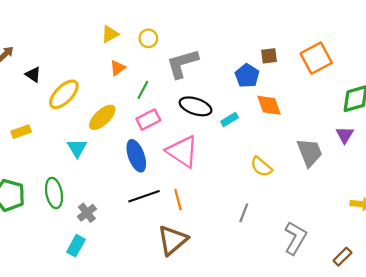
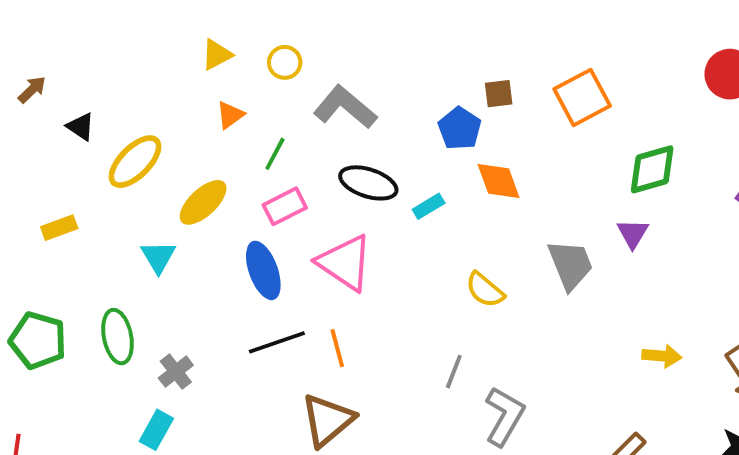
gray L-shape: (182, 64) -> (345, 107), turned 56
gray L-shape: (295, 238) -> (504, 416), moved

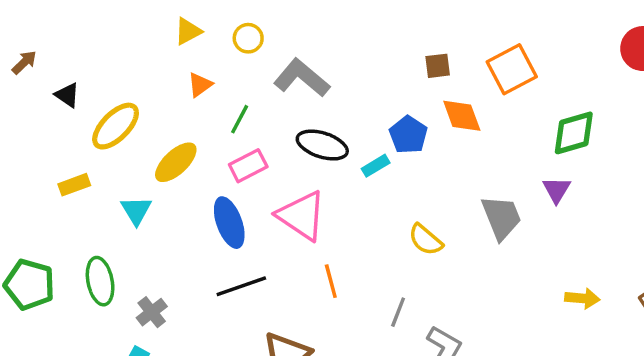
blue pentagon: (460, 129) -> (408, 135), moved
orange diamond: (499, 181) -> (462, 116), moved
yellow rectangle: (59, 228) -> (74, 185), moved
orange line: (337, 348) -> (331, 281), moved

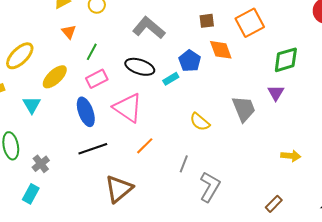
gray L-shape: (302, 78) -> (149, 28), moved
orange triangle: (200, 85) -> (69, 32), turned -35
orange line: (331, 281) -> (145, 146), turned 60

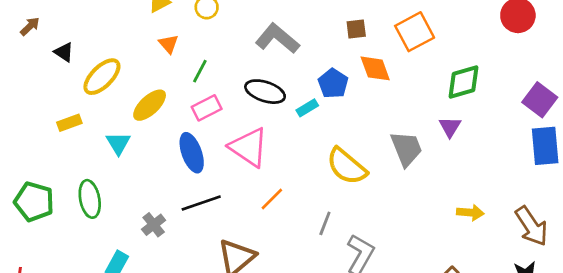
yellow semicircle: (200, 122) -> (347, 166), size x1.5
gray cross: (41, 164) -> (154, 225), moved

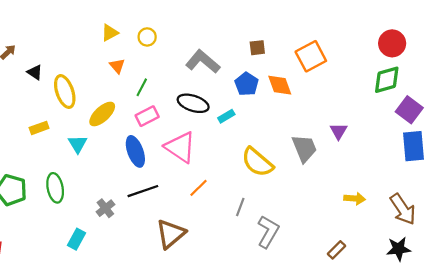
brown square: (356, 29) -> (257, 48), moved
yellow ellipse: (102, 77) -> (65, 92), turned -64
green diamond: (464, 82) -> (387, 80), moved
blue pentagon: (333, 83) -> (247, 84), moved

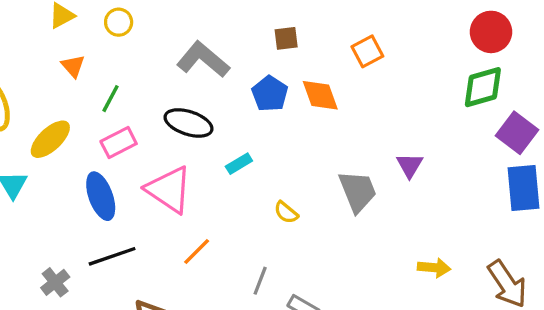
orange square: (311, 56) -> (367, 51), size x0.7
cyan rectangle: (226, 116) -> (239, 164), moved
yellow semicircle: (257, 162) -> (286, 212), size x0.5

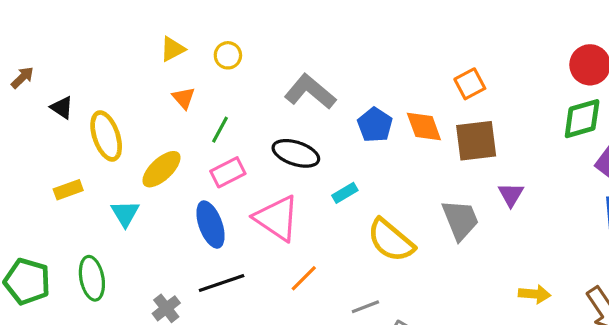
brown square: (286, 38) -> (476, 141), moved, size x1.8
yellow semicircle: (286, 212) -> (391, 240), size x2.0
gray line: (260, 281) -> (365, 307), turned 48

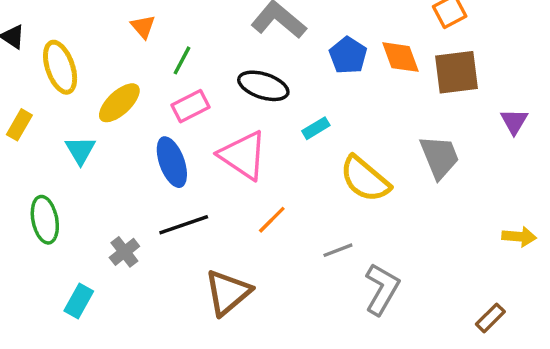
yellow rectangle: (68, 190) -> (19, 125), turned -40
purple triangle: (511, 194) -> (514, 121), moved

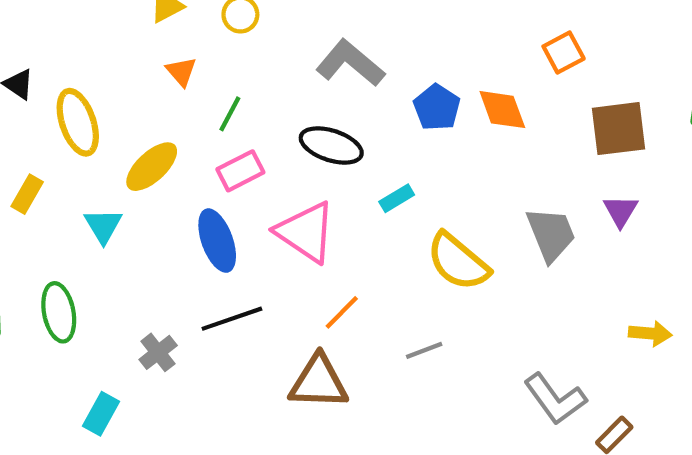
brown square: (456, 72) -> (618, 129), moved
purple triangle: (514, 121) -> (621, 211), moved
gray L-shape: (382, 289) -> (555, 399), moved, turned 114
brown triangle: (228, 293) -> (319, 382), moved, turned 42

